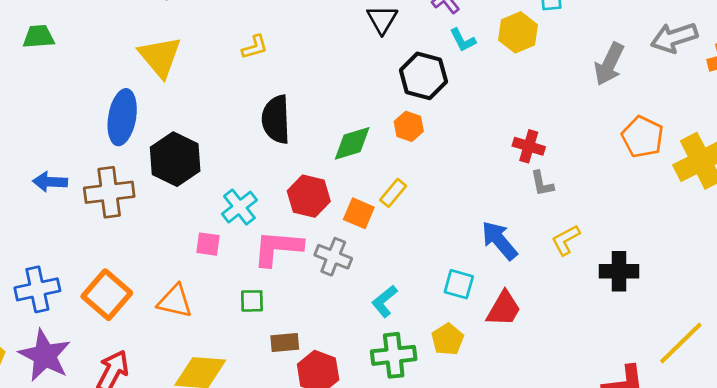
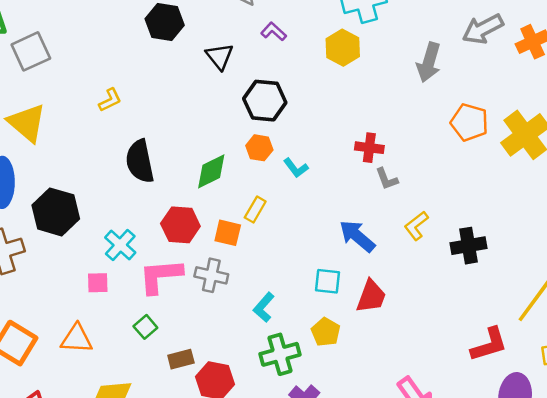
cyan L-shape: (463, 40) -> (296, 168), moved
green square: (252, 301) -> (145, 327), turned -30

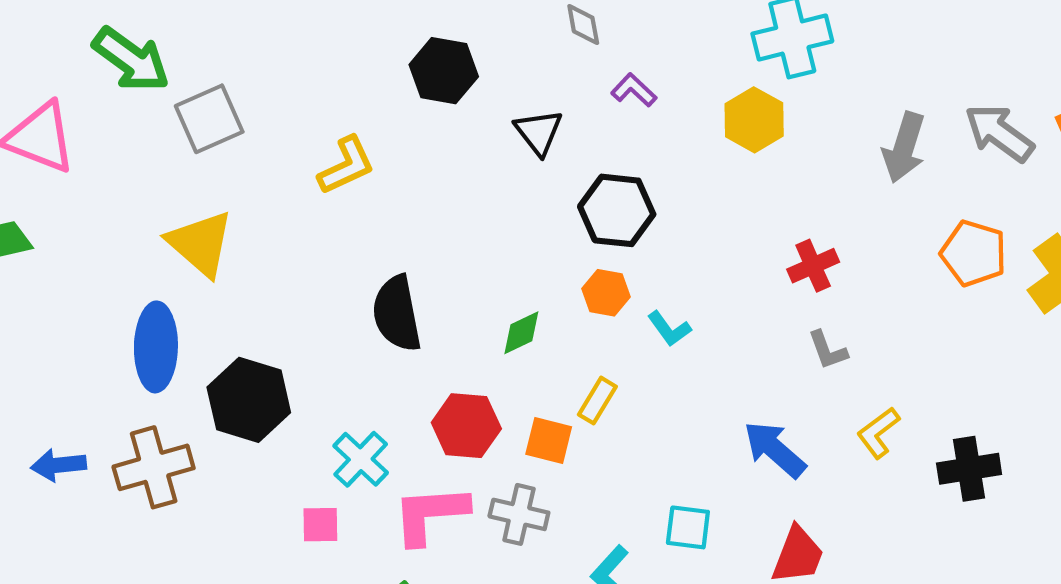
gray arrow: (483, 29) -> (999, 133), moved, turned 63
yellow L-shape: (110, 100) -> (346, 166), moved, size x1.4
red cross: (369, 148) -> (813, 266), moved, turned -32
green diamond: (211, 171) -> (521, 333), size x0.7
cyan square: (327, 281) -> (688, 527), moved

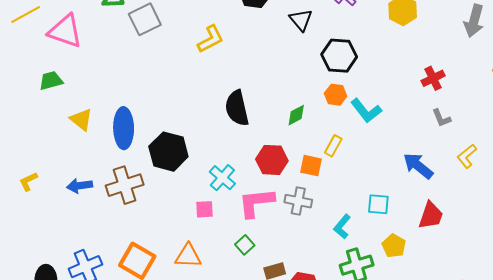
yellow triangle: (200, 243) -> (81, 120), moved, size x0.7
cyan L-shape: (669, 329) -> (366, 111), size x1.5

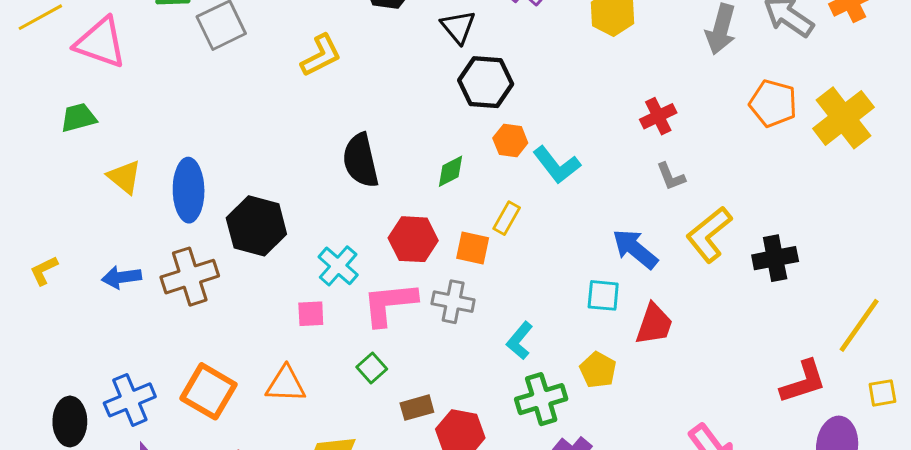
black hexagon: (339, 56) -> (486, 82), moved
yellow L-shape: (467, 156) -> (709, 234), size x1.5
cyan square: (378, 204) -> (603, 295), moved

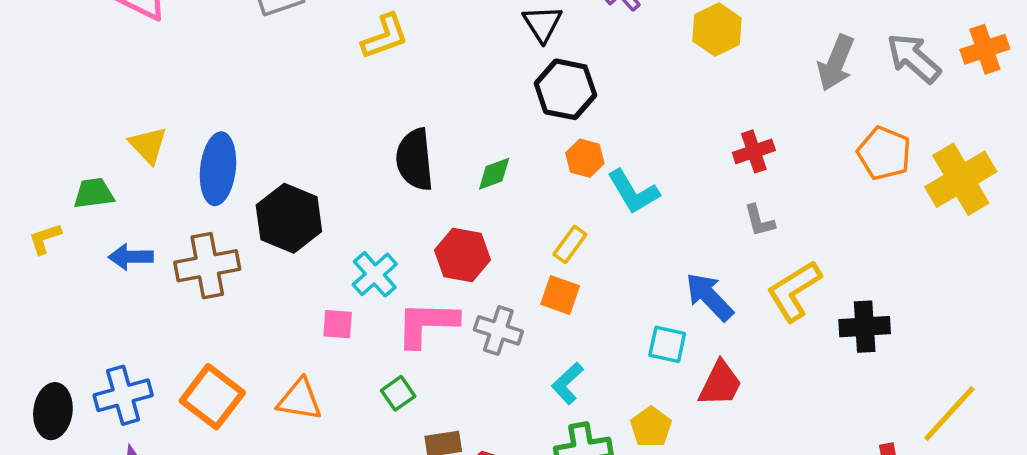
green trapezoid: (79, 118) -> (94, 193), moved
green diamond: (451, 171) -> (494, 174), moved
orange square: (473, 248) -> (560, 295), moved

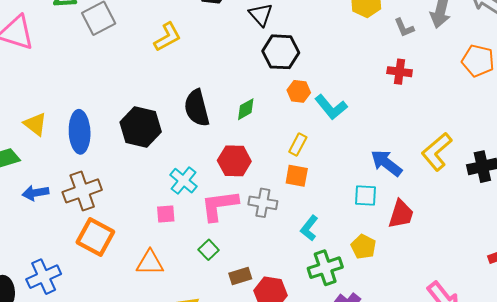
red cross: (754, 151) -> (400, 72), turned 35
black hexagon: (289, 218) -> (141, 127), moved
gray L-shape: (759, 221) -> (404, 28), moved
orange square: (212, 397) -> (95, 237), moved

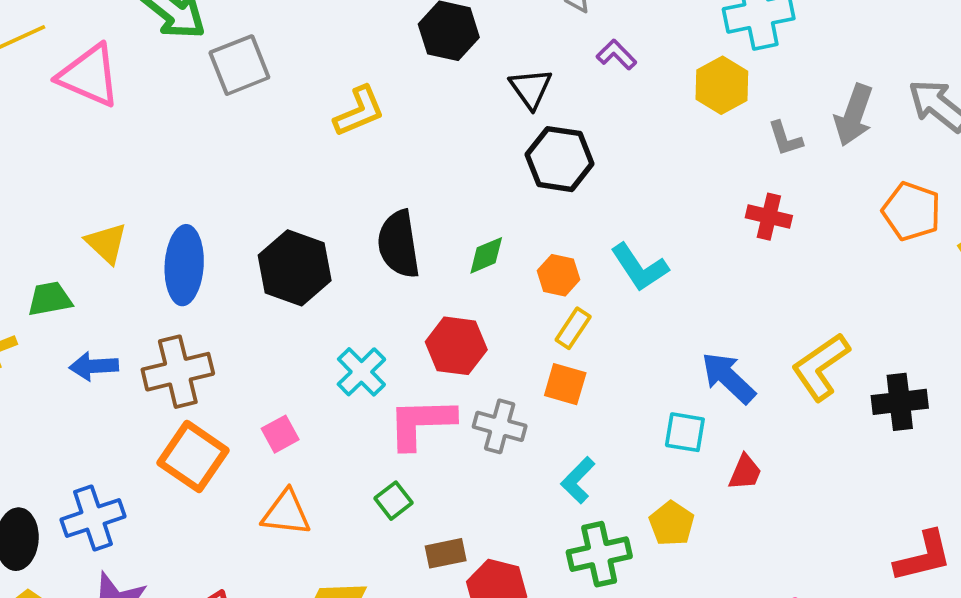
orange hexagon: (299, 91) -> (558, 275), moved
pink square: (166, 214) -> (280, 434), moved, turned -30
red trapezoid: (401, 214) -> (745, 472), size x0.7

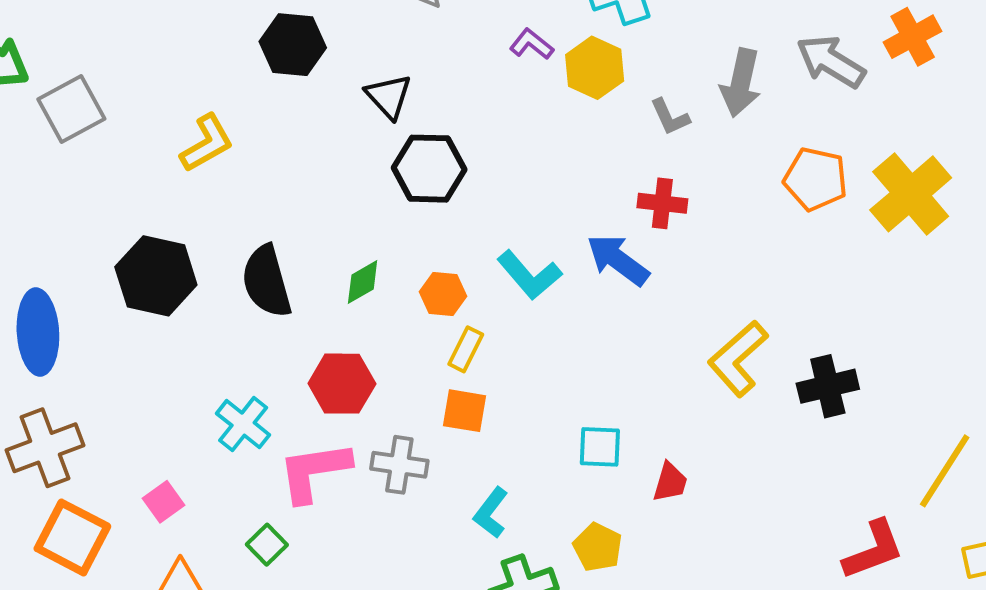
purple L-shape: (616, 55) -> (532, 44), moved
black hexagon: (295, 268) -> (156, 276), moved
blue arrow: (728, 378) -> (618, 260), moved
green square: (394, 501) -> (267, 545), moved

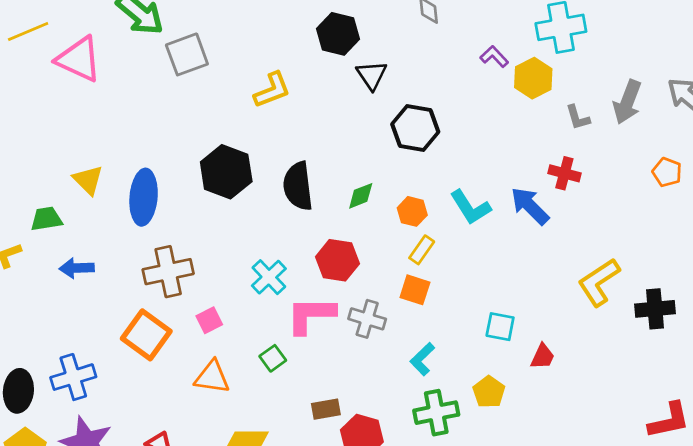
black triangle: (389, 96) -> (372, 75), moved
orange pentagon: (816, 179) -> (667, 172), size x0.7
brown cross: (45, 448) -> (168, 272), moved

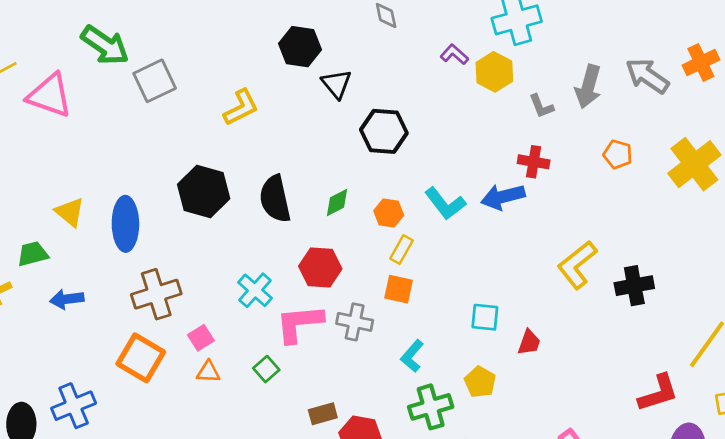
orange pentagon: (667, 172) -> (618, 154), moved
blue arrow: (530, 206) -> (503, 197), turned -54
orange triangle: (212, 377) -> (208, 372), moved, size x0.7

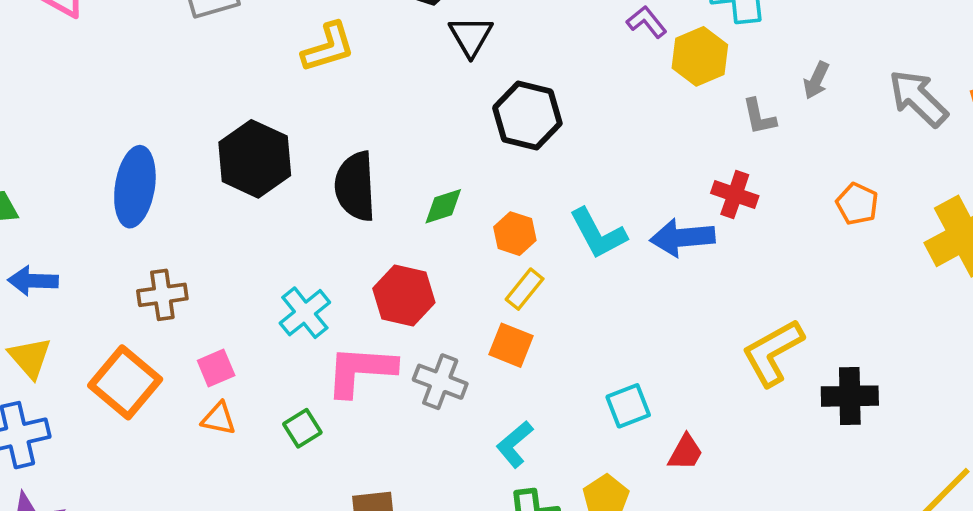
gray arrow: (588, 87) -> (816, 80), moved, size x0.6
yellow triangle: (70, 212) -> (30, 358), moved
brown cross: (156, 294) -> (162, 295), size x0.7
cyan square: (485, 317) -> (628, 406), turned -36

